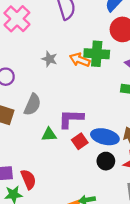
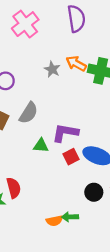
orange arrow: (80, 60) -> (76, 64), moved
black circle: (106, 161) -> (94, 192), moved

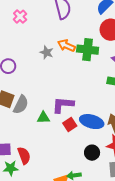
pink cross: (25, 24) -> (20, 17), size x0.6
gray semicircle: (28, 113) -> (21, 105), moved

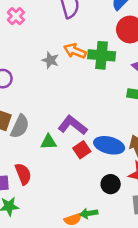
purple L-shape: (63, 105) -> (73, 125), turned 35
red semicircle: (24, 156) -> (23, 174), moved

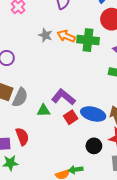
gray star: (50, 60) -> (45, 35), moved

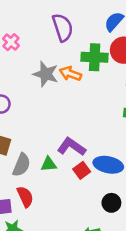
gray star: (45, 35) -> (46, 74), size x1.5
green cross: (88, 40) -> (95, 57), moved
gray semicircle: (20, 97) -> (21, 165), moved

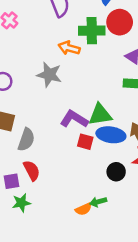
gray star: (46, 74) -> (49, 75), moved
green triangle: (49, 164) -> (100, 115), moved, size x1.5
red square: (82, 170) -> (85, 142), turned -35

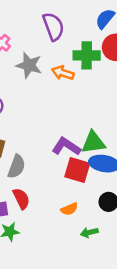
gray star: (49, 75) -> (29, 65), moved
red square: (85, 142) -> (77, 170), size x1.5
orange semicircle: (83, 209) -> (69, 209), moved

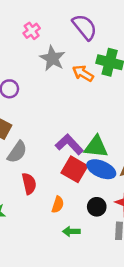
purple semicircle: (53, 26) -> (85, 27), turned -32
red semicircle: (21, 199) -> (29, 184), moved
orange semicircle: (69, 209) -> (58, 205), turned -63

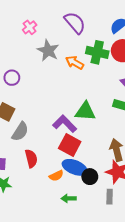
green triangle: (96, 147) -> (85, 111), moved
blue ellipse: (101, 169) -> (75, 167), moved
orange semicircle: (58, 205) -> (56, 176), turned 48

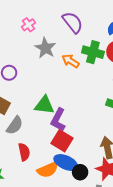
green triangle: (85, 111) -> (44, 105), moved
purple L-shape: (65, 124) -> (58, 120), turned -110
orange semicircle: (56, 176) -> (48, 170), size x1.5

